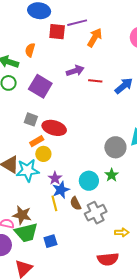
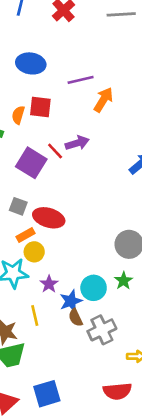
red square: (57, 32) -> (40, 107), moved
red line: (95, 81) -> (55, 151), moved, turned 40
blue star: (61, 190) -> (71, 301), moved
yellow line: (54, 203) -> (35, 315), moved
blue square: (50, 241) -> (47, 394), moved, size x1.5

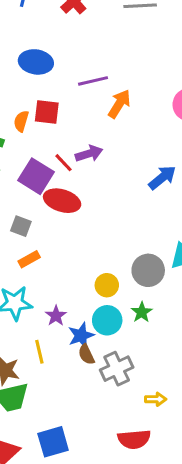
red ellipse: (49, 218) -> (62, 201), moved
yellow circle: (34, 252) -> (107, 285), moved

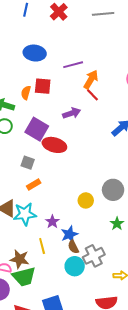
red line: (64, 163) -> (92, 95), moved
green star: (142, 312) -> (117, 224), moved
cyan circle: (107, 320) -> (75, 266), moved

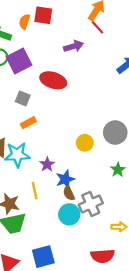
purple square: (37, 129) -> (19, 61), moved, turned 30

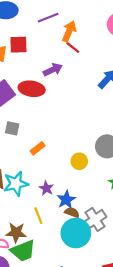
red ellipse: (53, 80) -> (32, 89), moved
orange rectangle: (28, 123) -> (38, 148), moved
brown semicircle: (69, 193) -> (72, 213), turned 144
cyan circle: (69, 214) -> (76, 233), size x1.4

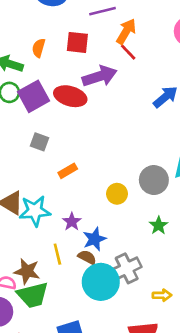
red square: (18, 45) -> (77, 42), moved
purple arrow: (53, 70) -> (100, 76), size x1.4
brown semicircle: (72, 213) -> (87, 257), moved

